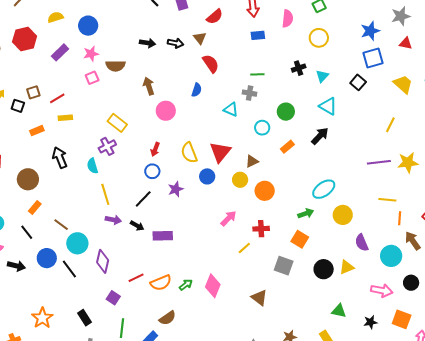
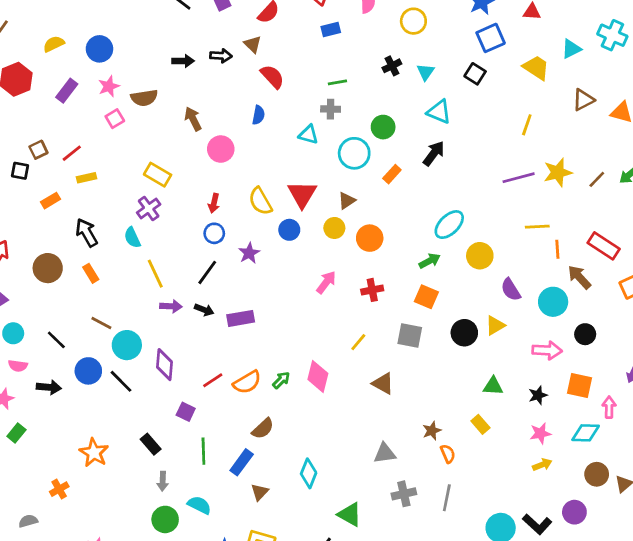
cyan circle: (262, 128) -> (354, 153), size x1.5
orange rectangle: (35, 208) -> (91, 273), moved, turned -64
yellow line: (244, 248) -> (358, 342), moved

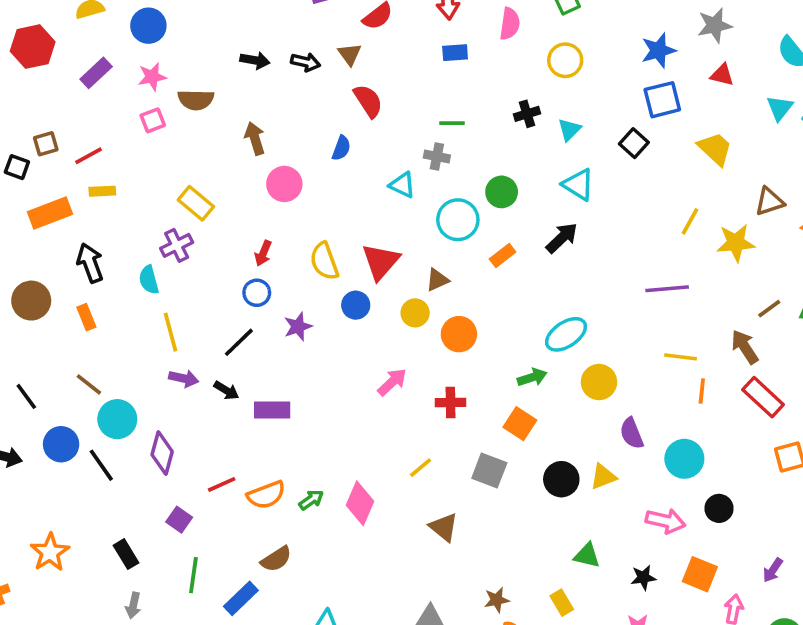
cyan triangle: (571, 49) -> (780, 108), moved, turned -35
yellow star: (558, 172) -> (736, 243), moved
orange rectangle: (50, 201) -> (50, 213), size x1.6
brown arrow: (579, 277) -> (745, 347), moved

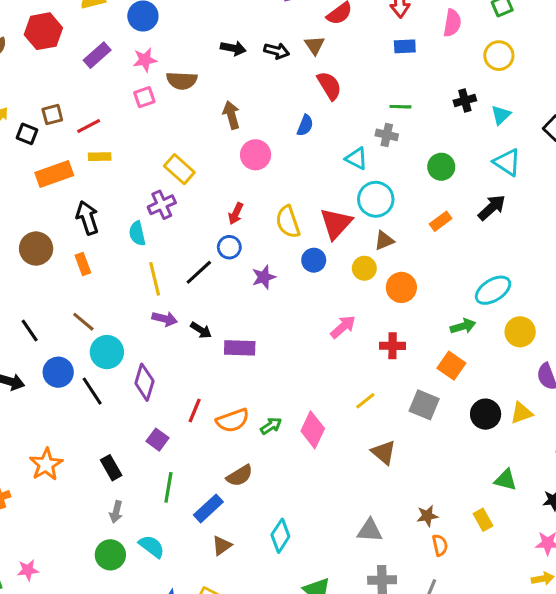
cyan circle: (458, 220) -> (376, 199), moved
black line: (239, 342) -> (199, 272), moved
red line: (222, 484) -> (195, 410), turned -45

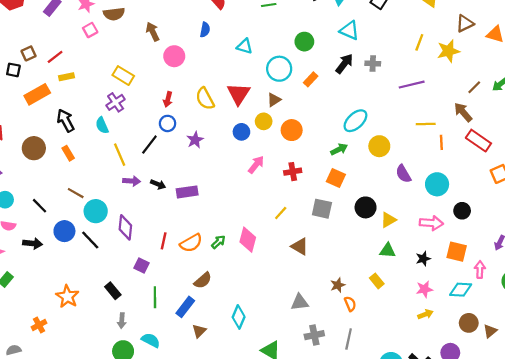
gray cross: (387, 135) -> (373, 64), moved
cyan circle: (376, 199) -> (279, 69), moved
blue circle: (314, 260) -> (241, 132), moved
yellow triangle: (521, 413) -> (388, 220), moved

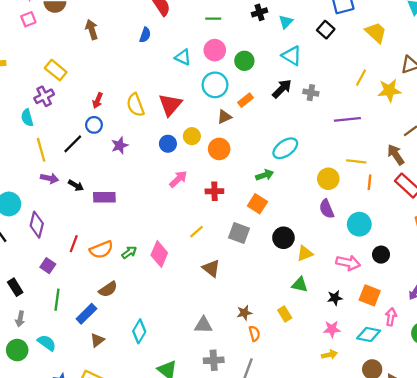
pink circle: (174, 56) -> (215, 50), moved
brown triangle: (274, 100) -> (224, 117), moved
yellow circle: (379, 146) -> (328, 179), moved

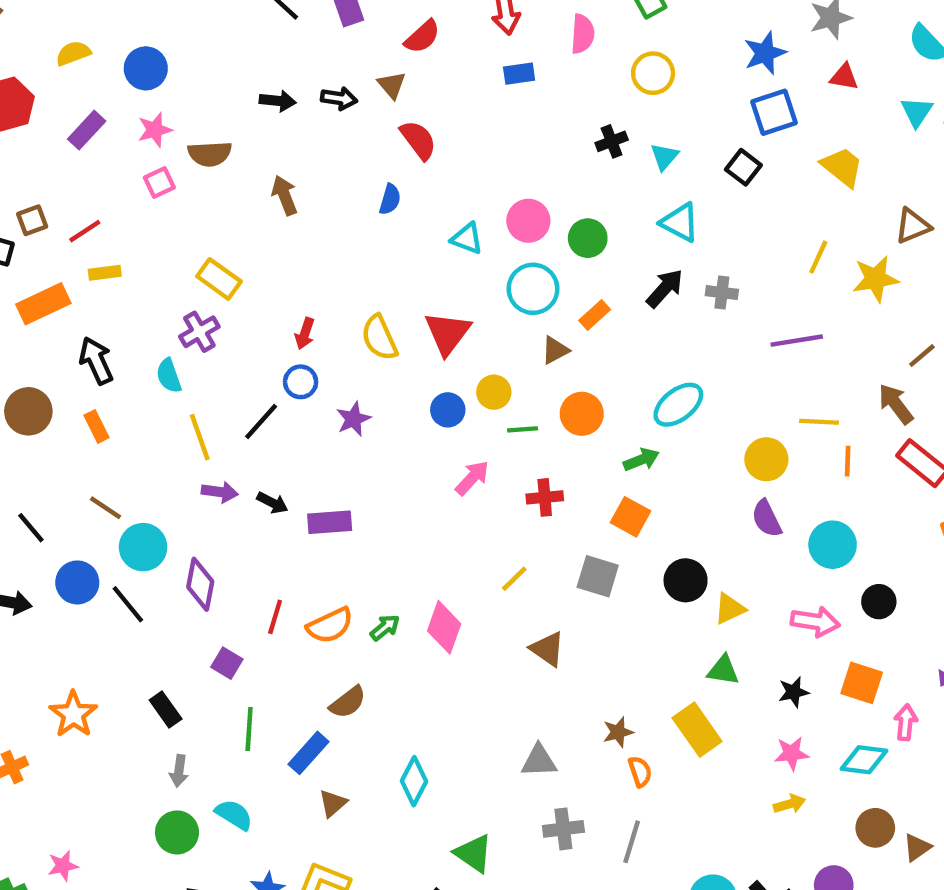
green line: (213, 19) -> (523, 429), moved
orange circle: (219, 149) -> (582, 414), moved
yellow rectangle: (285, 314) -> (697, 730), size x1.6

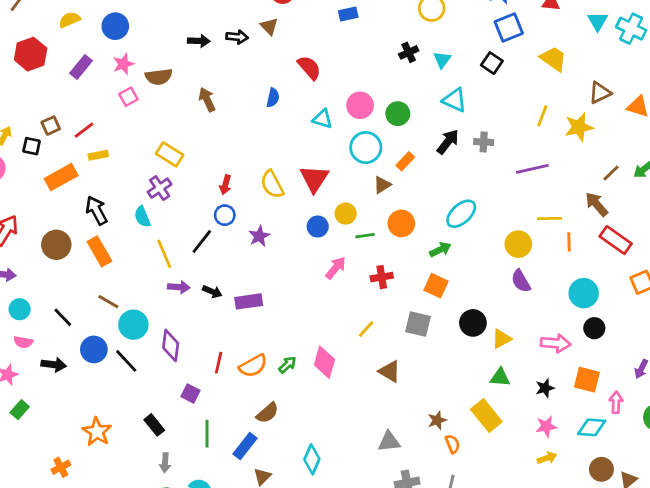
red semicircle: (418, 140) -> (309, 68), moved
orange rectangle: (97, 426) -> (99, 251), size x1.5
cyan circle: (833, 545) -> (584, 293), moved

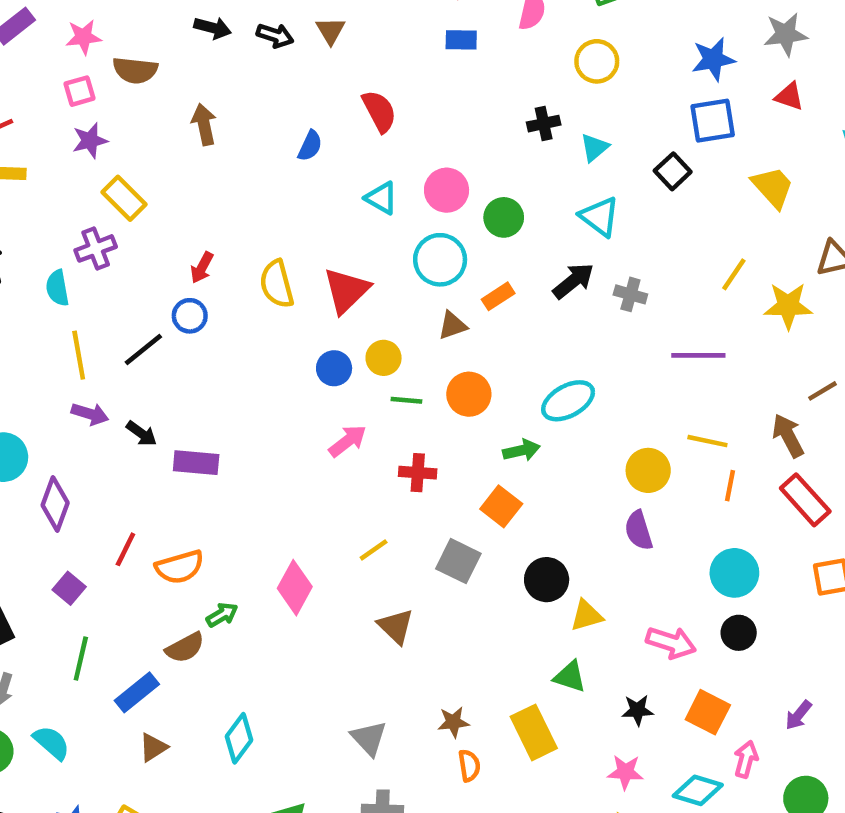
purple star: (259, 236) -> (90, 141), moved
green arrow: (287, 365) -> (222, 615), moved
gray triangle: (389, 442) -> (369, 738), turned 40

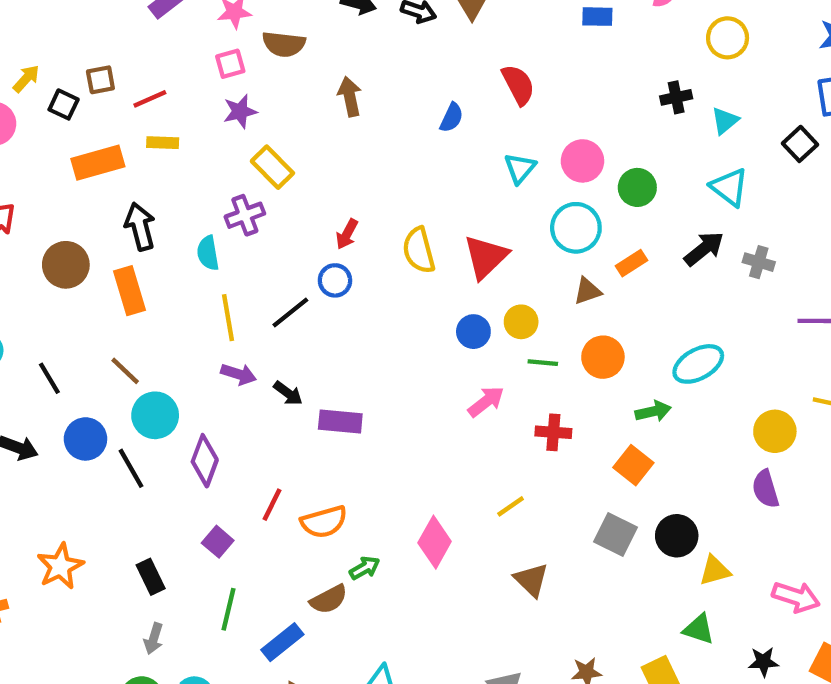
cyan triangle: (381, 198) -> (520, 168), turned 40
gray square: (458, 561) -> (616, 535), moved

